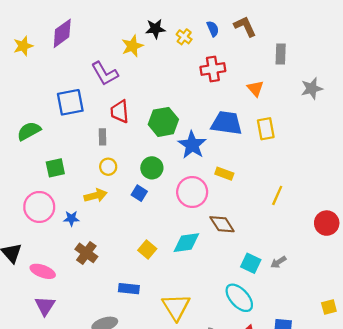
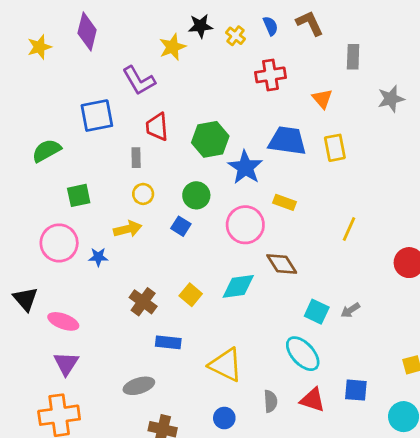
purple diamond: (62, 33) -> (87, 32), turned -40
brown cross: (86, 253) -> (143, 302), moved
yellow triangle: (176, 307) -> (226, 365), turned -32

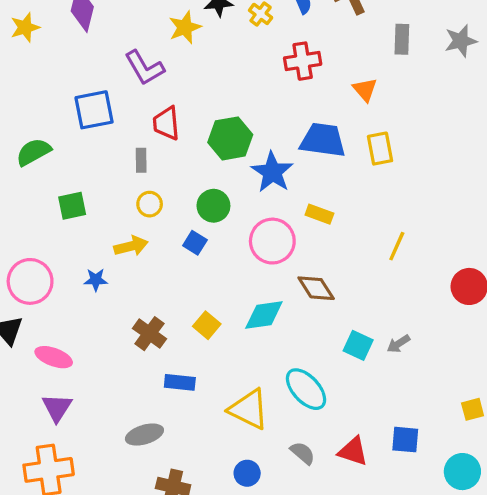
gray star: (391, 99) -> (461, 41), moved
pink circle: (59, 243) -> (30, 281), moved
cyan ellipse: (303, 354) -> (306, 389), moved
gray semicircle: (271, 401) -> (303, 453), turned -45

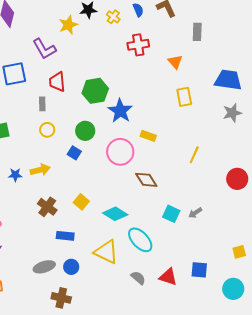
gray star: (461, 41) -> (232, 113), moved
blue trapezoid: (323, 140) -> (228, 80), moved
yellow arrow: (131, 246) -> (40, 170), moved
cyan diamond: (264, 315) -> (115, 214), moved, turned 40
blue circle: (247, 473) -> (71, 267), moved

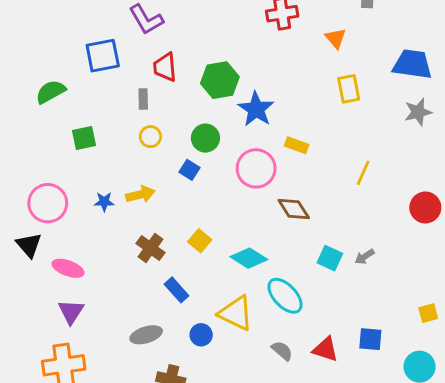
blue rectangle: (65, 236) -> (176, 290), turned 42
blue circle: (71, 267) -> (201, 335), moved

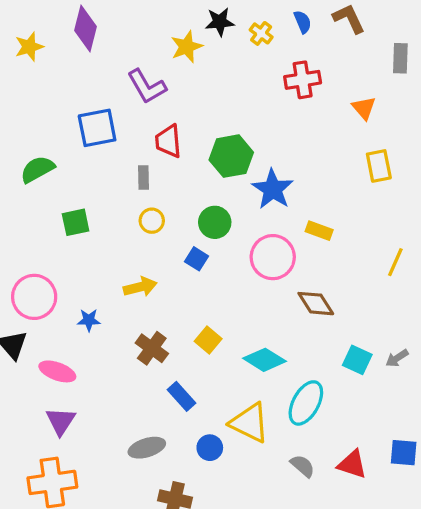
blue star: (104, 202) -> (89, 320), moved
cyan ellipse: (285, 296) -> (306, 403), turned 72

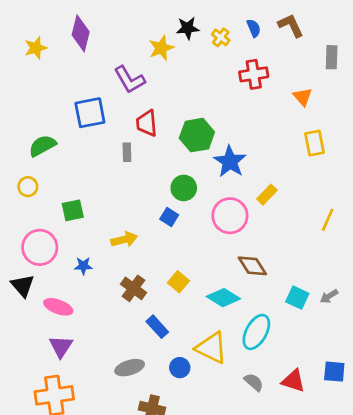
yellow circle: (152, 221) -> (28, 187), moved
green square: (76, 222) -> (73, 210), moved
yellow rectangle: (319, 231) -> (267, 195), turned -66
brown diamond: (316, 304) -> (252, 266), moved

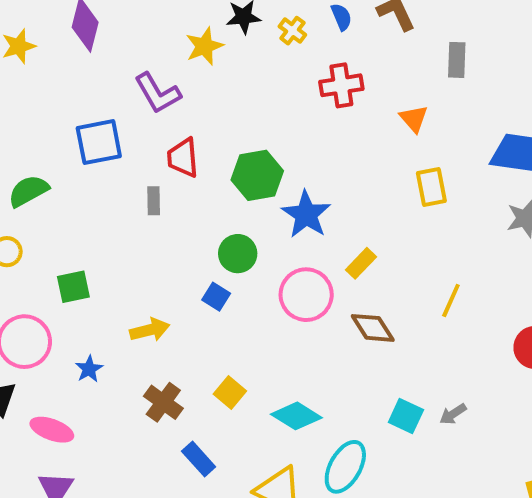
blue star: (83, 266) -> (89, 369), turned -30
brown diamond: (252, 266) -> (373, 328), moved

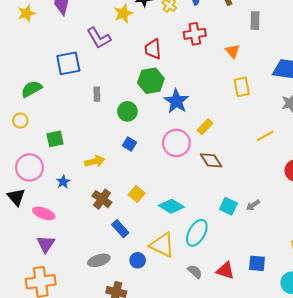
red trapezoid: (183, 158) -> (153, 49), moved
green circle: (238, 254) -> (127, 111), moved
yellow line: (451, 301) -> (265, 136), moved, turned 36

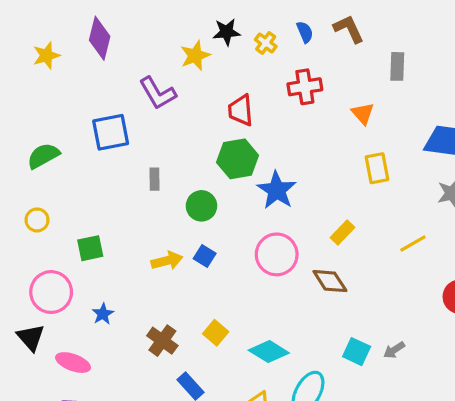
green semicircle: (32, 89) -> (43, 156), moved
yellow rectangle: (205, 127) -> (342, 233), moved
yellow arrow: (95, 161) -> (167, 261), moved

